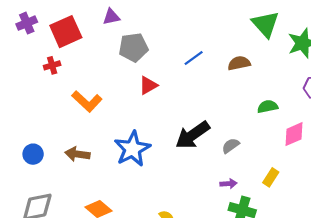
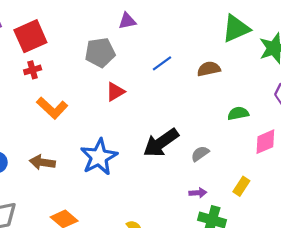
purple triangle: (111, 17) -> (127, 21), moved
green triangle: (265, 24) -> (236, 29), turned 48
red cross: (52, 65) -> (33, 70), moved

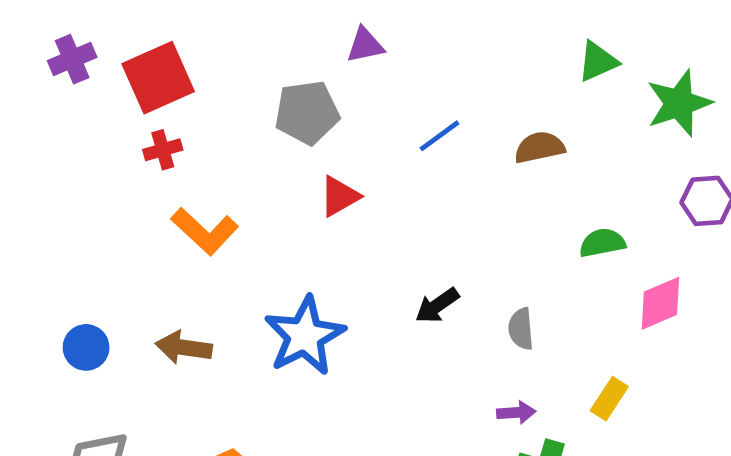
green triangle: (236, 29) -> (598, 61), size x0.7
black arrow: (161, 143) -> (437, 306), size x0.6
gray semicircle: (200, 154) -> (521, 329), turned -60

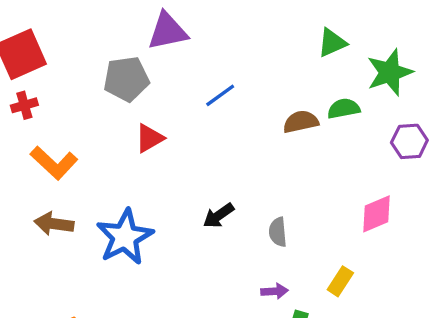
purple triangle: (365, 45) -> (168, 31), size x1.5
brown semicircle: (540, 147) -> (301, 122), moved
green semicircle: (602, 243) -> (344, 109), moved
brown arrow: (184, 347) -> (54, 224), moved

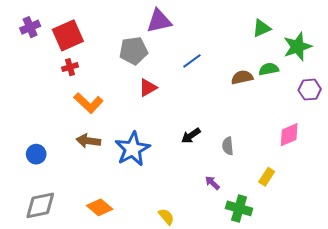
purple arrow: (274, 291) -> (212, 183), moved, turned -133

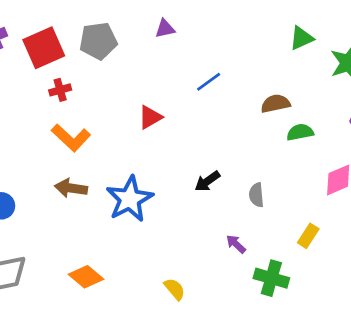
purple triangle: (159, 21) -> (165, 29), size x0.6
gray pentagon: (134, 51) -> (98, 41), moved
red cross: (70, 67) -> (60, 90), moved
green semicircle: (269, 69) -> (300, 132), moved

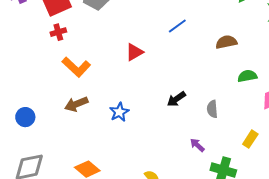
red cross: (60, 90) -> (58, 32), moved
green semicircle: (300, 132) -> (247, 76), moved
brown arrow: (71, 188) -> (76, 104), turned -30
blue star: (130, 199) -> (119, 112), size x0.6

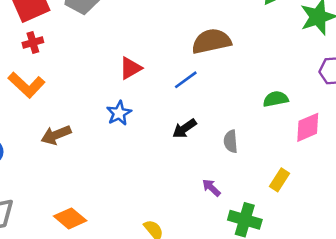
blue line: (177, 26) -> (186, 80), moved
brown semicircle: (226, 42) -> (211, 41), moved, size x1.4
orange L-shape: (76, 67) -> (26, 85), moved
blue star: (119, 112) -> (119, 113), moved

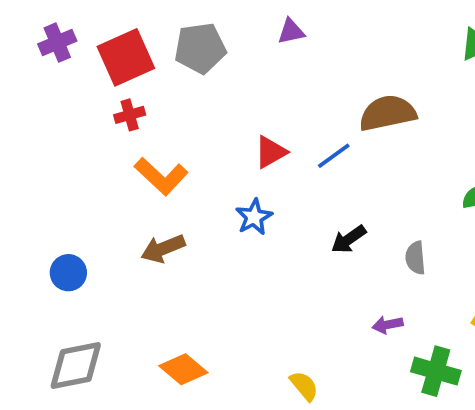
blue line: (186, 80) -> (334, 156), moved
orange L-shape: (26, 85) -> (161, 176), moved
purple arrow: (211, 188) -> (388, 325), turned -54

